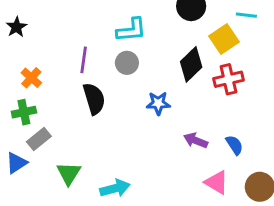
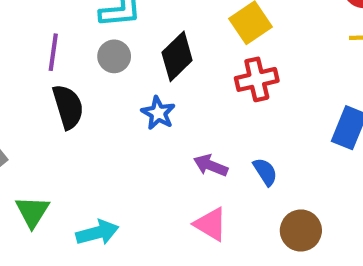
black diamond: (191, 64) -> (177, 56), moved
blue star: (158, 103) -> (158, 113), turned 30
pink triangle: (217, 182) -> (211, 224), moved

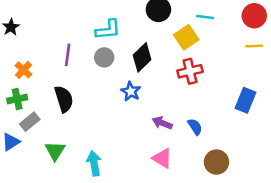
black semicircle: (68, 107) -> (64, 99), moved
cyan arrow: (97, 233) -> (94, 163), turned -85

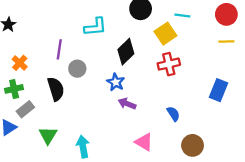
gray circle: (104, 57) -> (77, 69), moved
purple arrow: (162, 123) -> (127, 104), moved

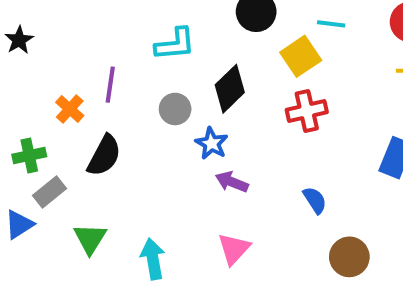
orange cross: (20, 63) -> (70, 109), moved
gray circle: (77, 69) -> (175, 109), moved
black semicircle: (56, 89) -> (104, 156), turned 45
pink triangle: (144, 142) -> (234, 249), moved, turned 42

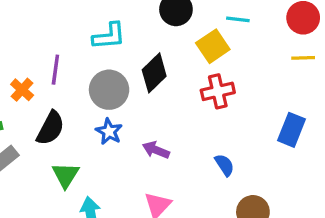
gray circle: (175, 109) -> (109, 90), size x1.5
blue star: (212, 143) -> (109, 132), moved
green triangle: (90, 239) -> (66, 175), moved

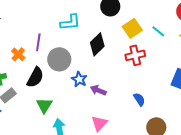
cyan line: (238, 19) -> (158, 31), moved, turned 32
gray circle: (109, 90) -> (59, 59), moved
blue star: (109, 132) -> (79, 79), moved

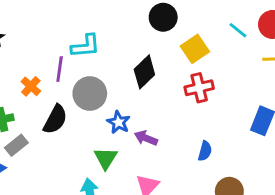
cyan L-shape: (70, 22) -> (85, 46), moved
cyan line: (158, 31) -> (238, 30), moved
blue semicircle: (139, 99) -> (205, 151), turned 48
green triangle: (44, 105) -> (106, 158), moved

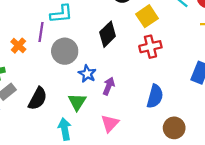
black semicircle: (55, 119) -> (38, 99), moved
purple arrow: (146, 138) -> (109, 86), turned 90
blue semicircle: (205, 151) -> (155, 96), size x1.5

